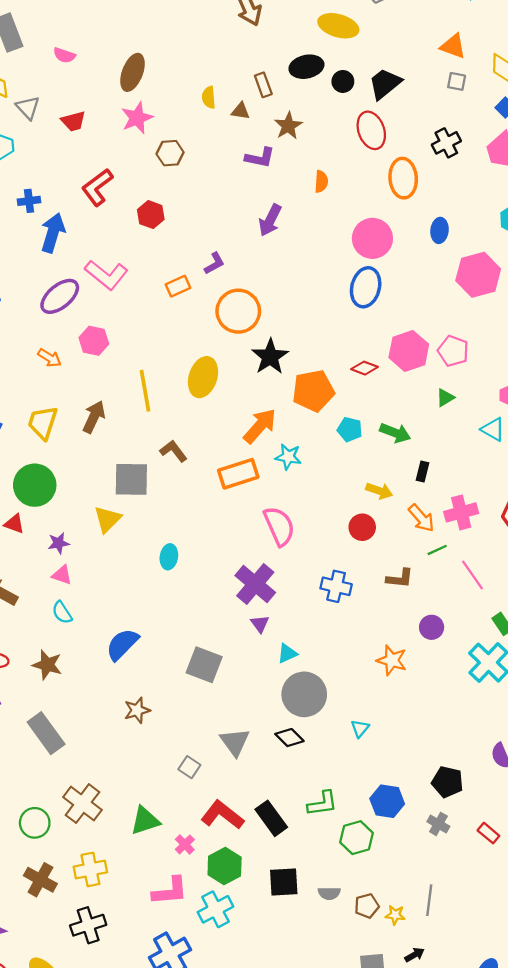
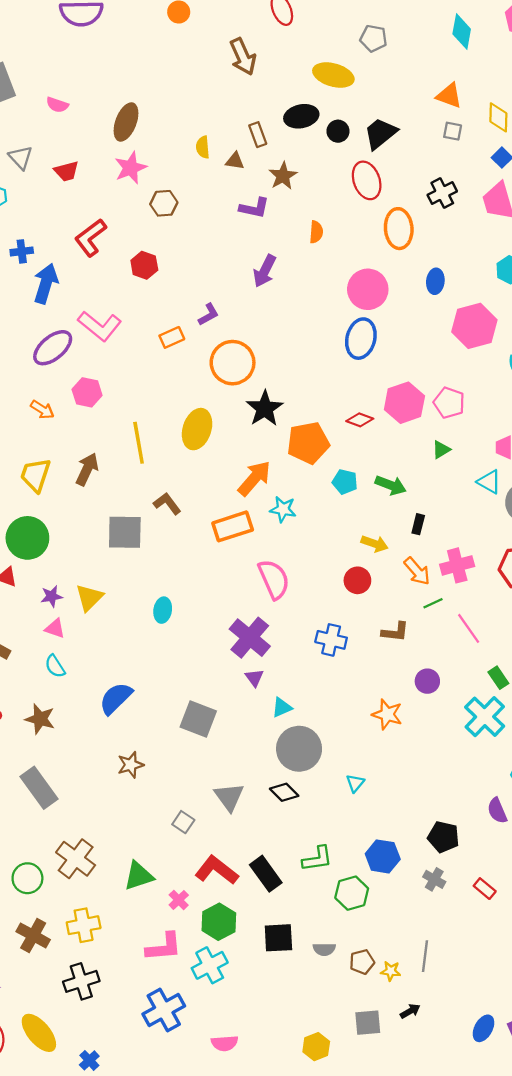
yellow triangle: (107, 519) -> (89, 598), moved

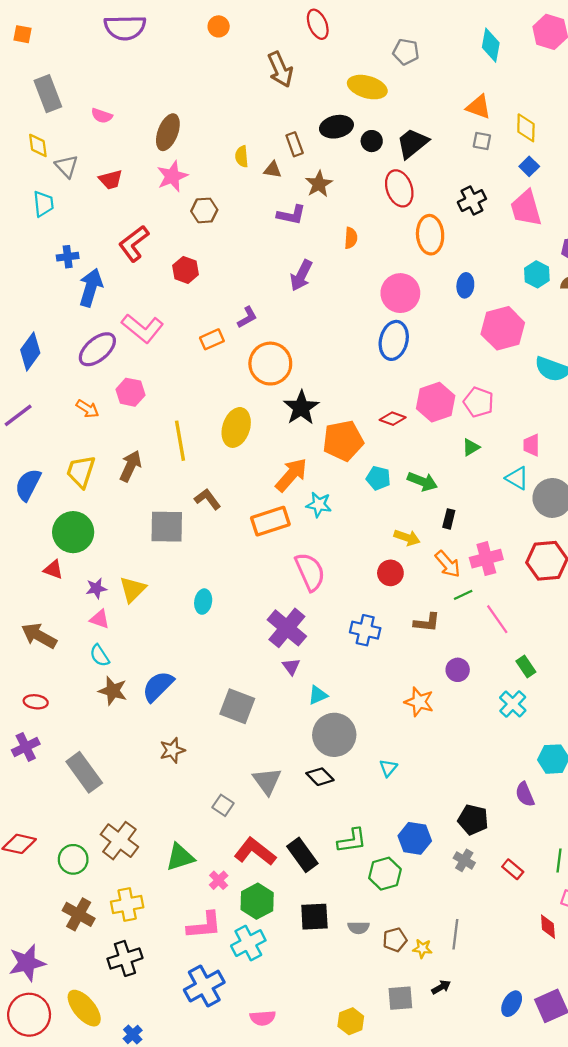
cyan cross: (485, 717) -> (513, 704), size x0.7
brown star: (40, 719) -> (113, 691), moved

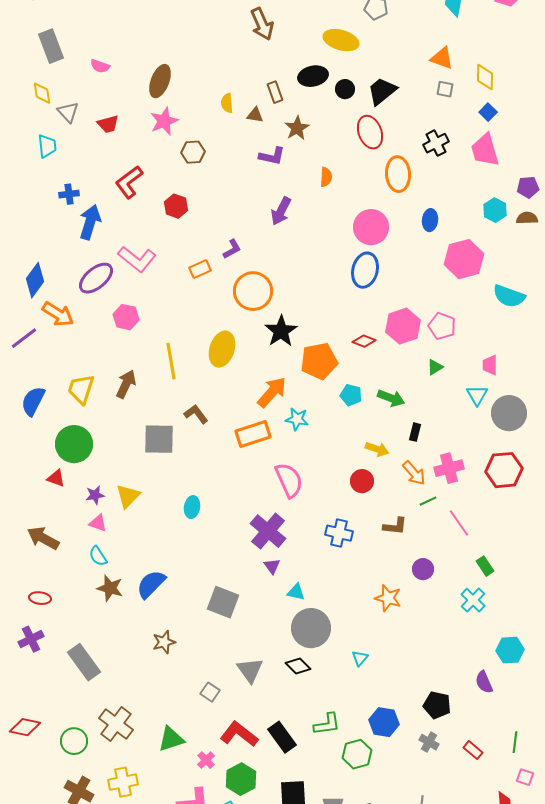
orange arrow: (87, 409) -> (58, 314), moved, size x1.5
cyan triangle: (517, 478) -> (477, 395), turned 30
cyan triangle: (318, 695) -> (296, 592), turned 36

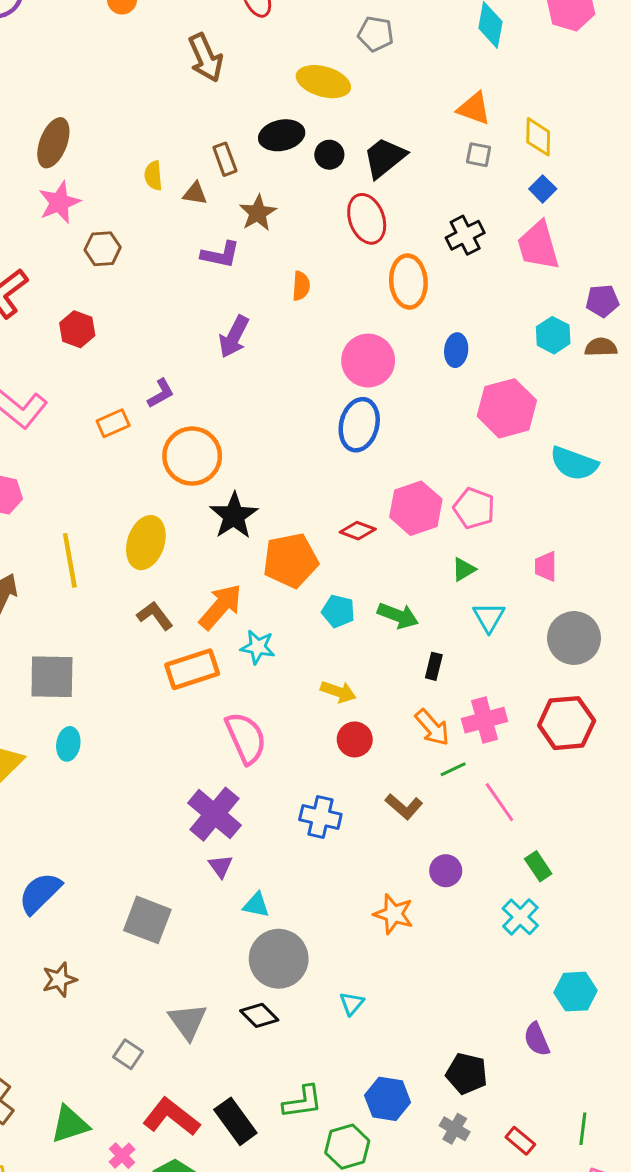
cyan triangle: (477, 395) -> (489, 617), moved
brown L-shape: (196, 414) -> (155, 616), moved
yellow arrow: (377, 449) -> (338, 692), moved
cyan ellipse: (192, 507) -> (68, 744), moved
brown L-shape: (395, 526) -> (404, 807), turned 35

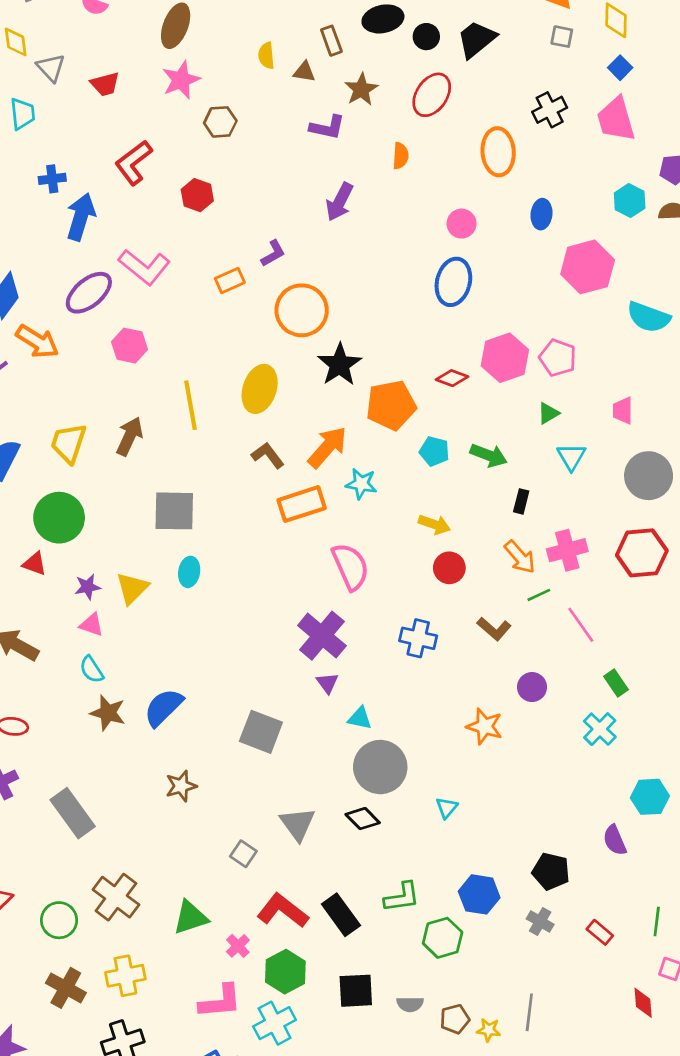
red ellipse: (367, 219) -> (432, 95), moved, turned 54
pink circle: (368, 361) -> (462, 224), size x0.6

